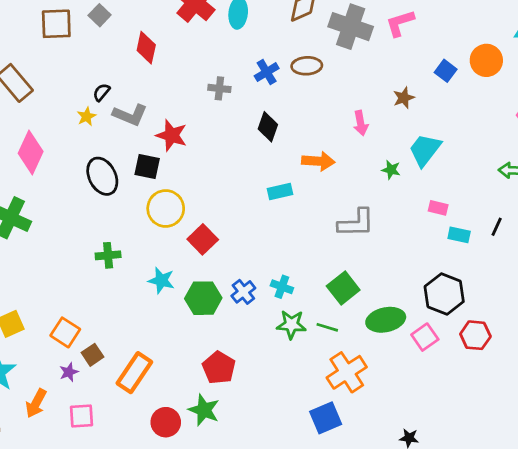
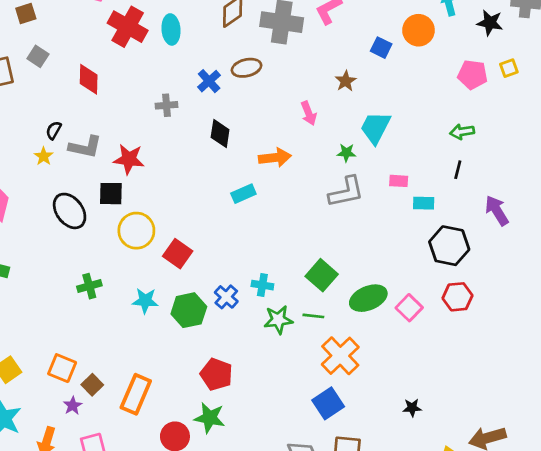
gray L-shape: (356, 223) -> (346, 192), moved
black line: (497, 227) -> (458, 170), moved
black hexagon: (444, 294) -> (449, 246), moved

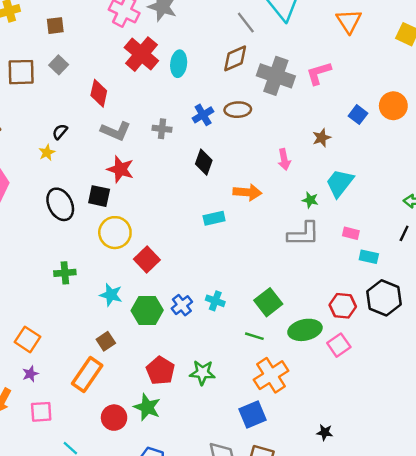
gray L-shape: (85, 147) -> (116, 131), moved
red hexagon: (458, 297) -> (343, 306), moved
green star: (278, 320) -> (202, 373), moved
brown square: (92, 385) -> (106, 341), moved

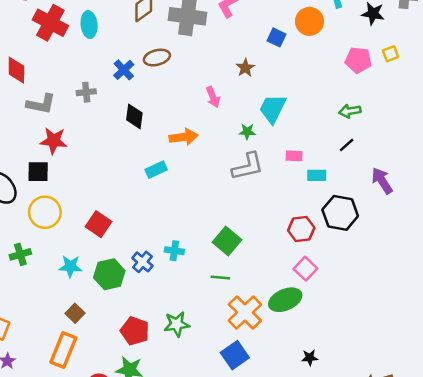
yellow circle: (115, 233) -> (45, 212), moved
black line: (404, 233) -> (347, 145), turned 35
green ellipse: (305, 330) -> (285, 300), moved

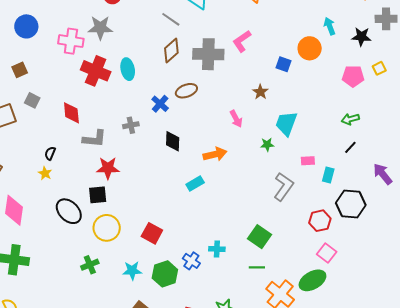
gray L-shape: (248, 167) -> (283, 187), moved, turned -36
cyan rectangle: (317, 175) -> (328, 175), turned -70

